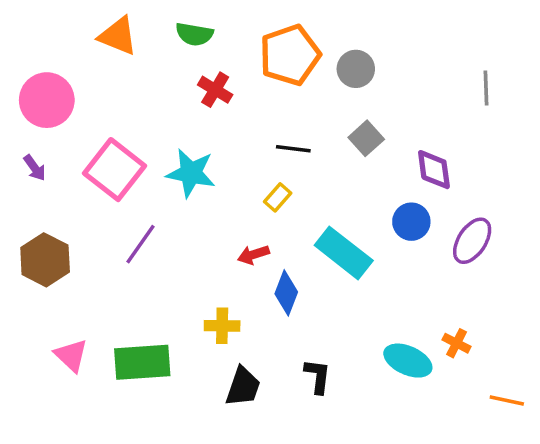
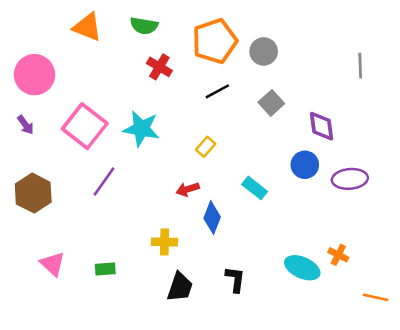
black line: (293, 149) -> (217, 91), moved, turned -35
purple ellipse: (472, 241) -> (350, 179), turned 52
cyan rectangle: (344, 253) -> (255, 188), size x0.6
green rectangle: (142, 362) -> (105, 269), size x0.5

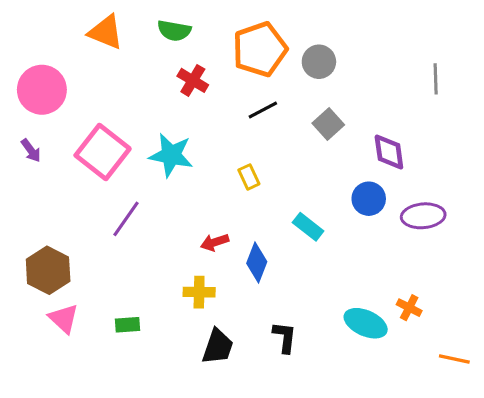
yellow rectangle: (206, 147) -> (249, 177), turned -66
red arrow: (188, 189) -> (215, 242), moved
brown hexagon: (33, 193) -> (48, 270), moved

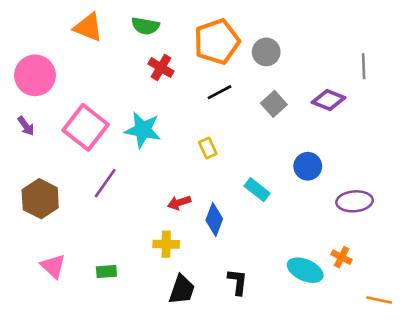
purple diamond: (389, 152) -> (329, 100), moved, turned -60
purple ellipse: (423, 216) -> (355, 201), moved
brown hexagon: (48, 270) -> (40, 199), moved

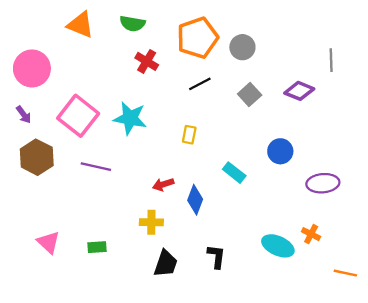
yellow rectangle: (208, 148) -> (189, 135), turned 36
purple line: (105, 183) -> (96, 167), turned 68
brown hexagon: (40, 199) -> (37, 157), moved

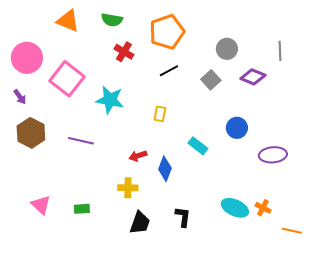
gray circle: (242, 47) -> (227, 49), moved
pink square: (78, 116) -> (67, 79), moved
orange cross: (311, 234) -> (263, 208), moved

